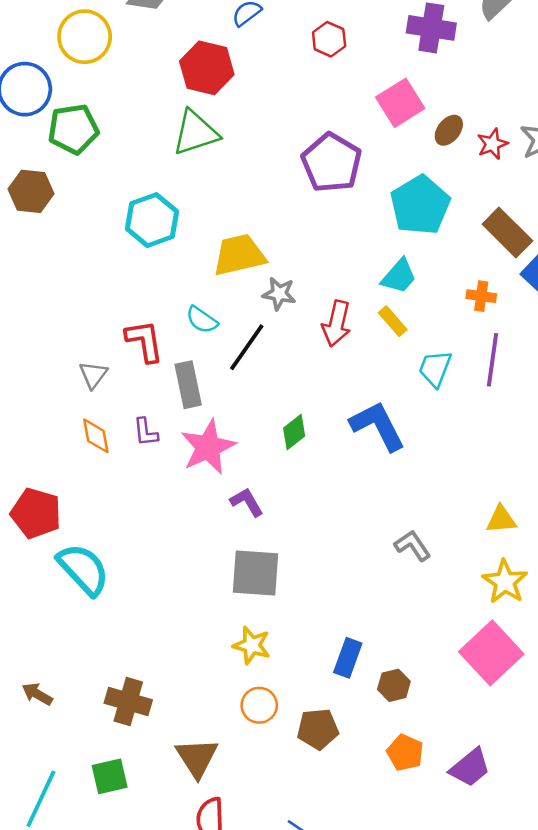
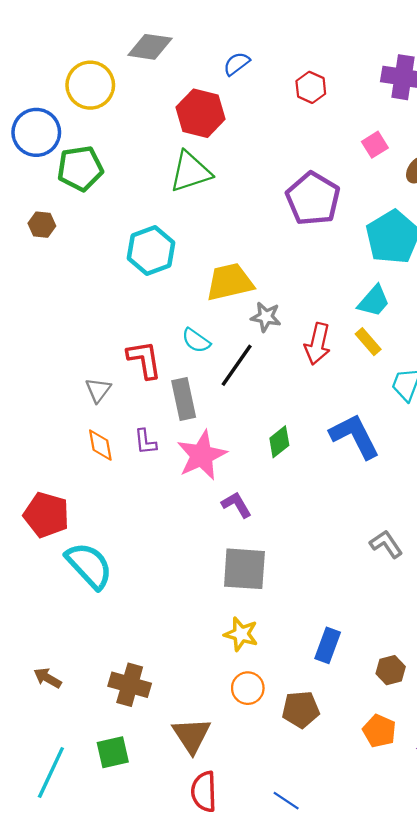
pink square: (400, 103) -> (375, 145), size x0.6
brown hexagon: (31, 191) -> (42, 225), size x0.7
brown hexagon: (394, 685) -> (391, 670), moved

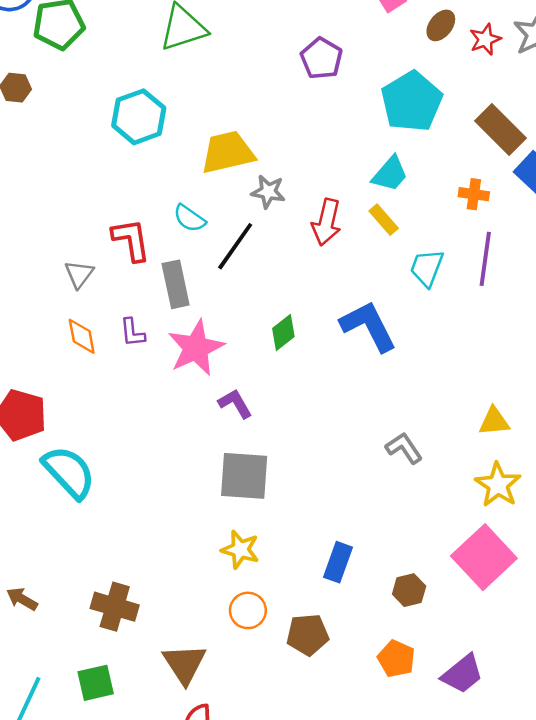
purple pentagon: (313, 199) -> (322, 58), size x0.7

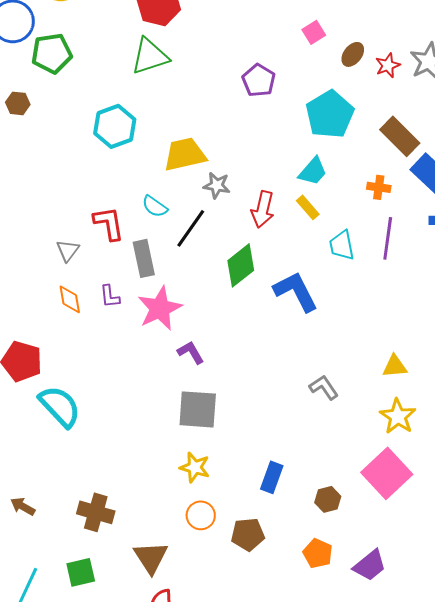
cyan trapezoid: (427, 268) -> (342, 245), turned -32
green diamond: (283, 333) -> (241, 265), moved, size x1.5

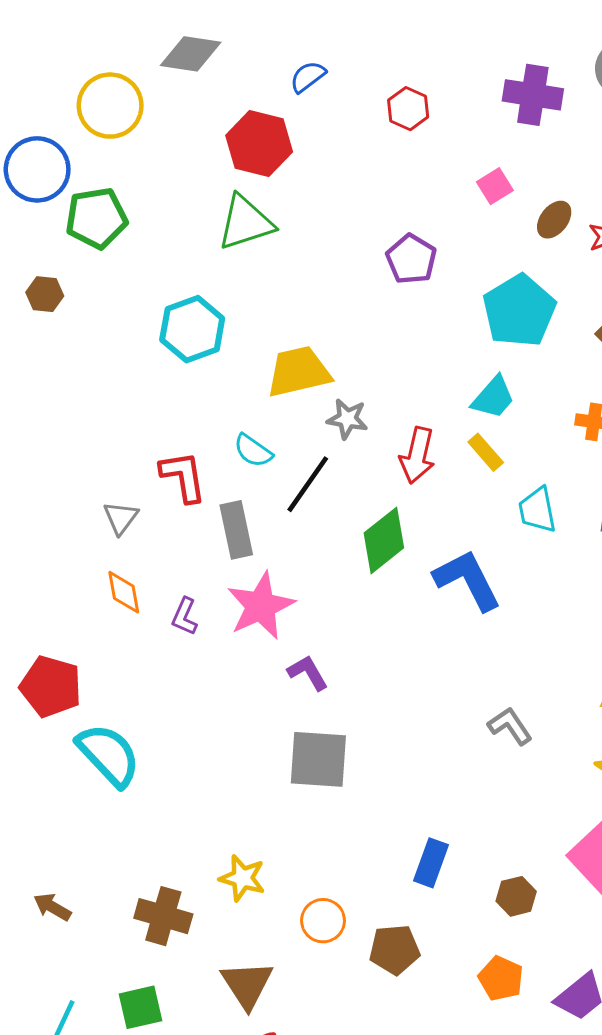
purple L-shape: (110, 296) -> (185, 616), moved, turned 30
yellow star: (195, 467) -> (242, 878), moved

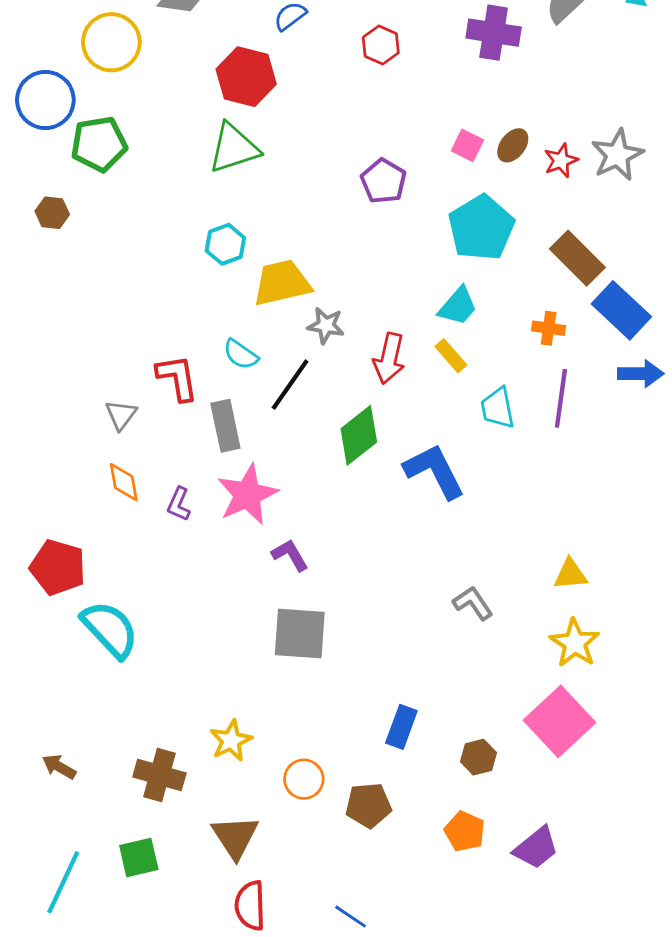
pink square: (495, 186) -> (467, 145), moved, turned -32
cyan hexagon: (192, 329) -> (225, 244), moved, size x0.7
yellow star: (242, 878) -> (231, 741), turned 30

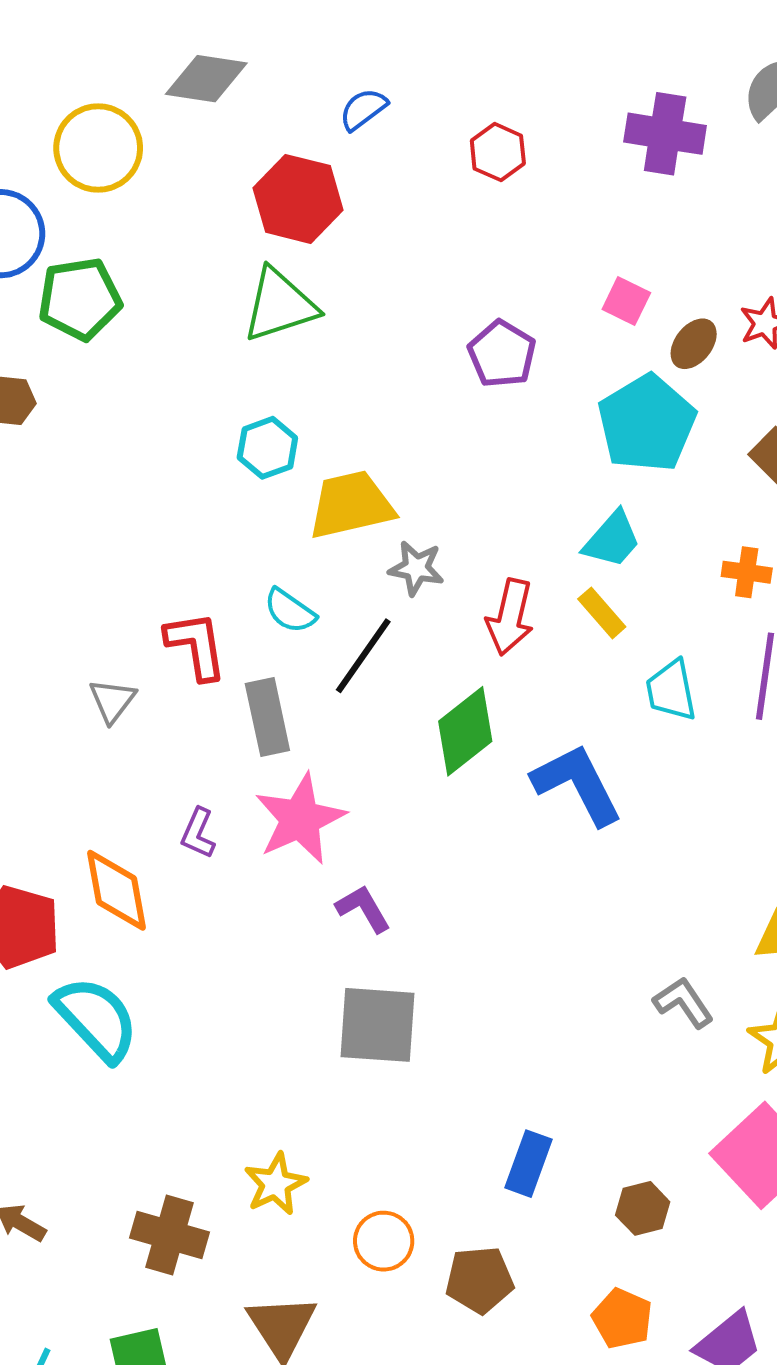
brown ellipse: (513, 145) -> (694, 344), moved
orange diamond: (124, 482) -> (116, 890), moved, size x1.4
gray L-shape: (473, 603) -> (683, 1002), moved

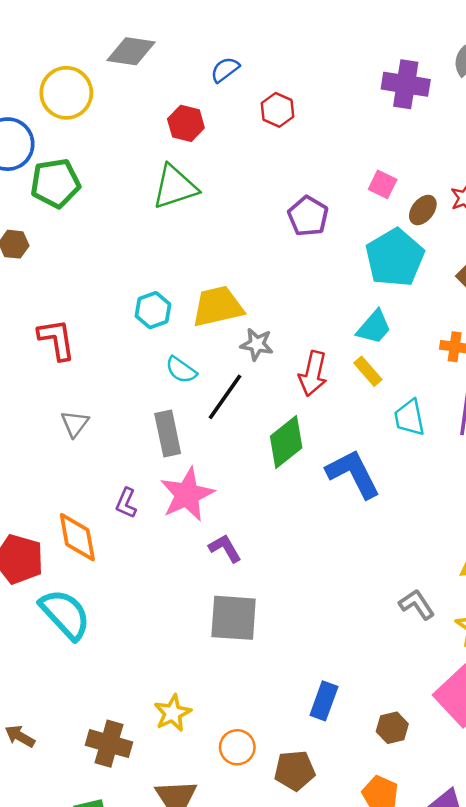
red hexagon: (498, 152) -> (278, 110), moved
red hexagon: (298, 199) -> (186, 123), size x0.7
cyan hexagon: (267, 448) -> (153, 310), moved
red L-shape: (196, 646) -> (57, 339), moved

